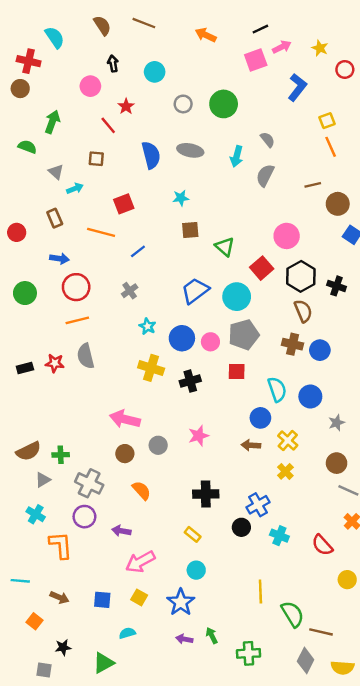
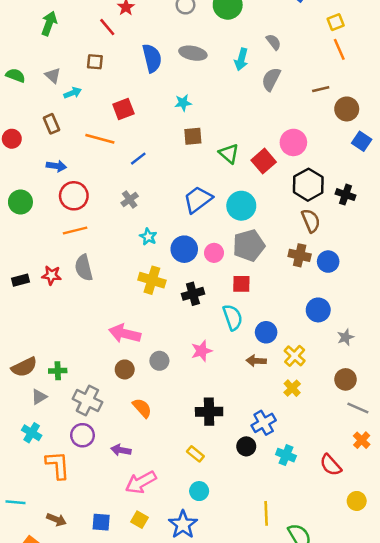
green semicircle: (27, 147) -> (15, 75), moved
red square: (262, 268) -> (264, 161), moved
cyan semicircle: (277, 389) -> (233, 317), moved

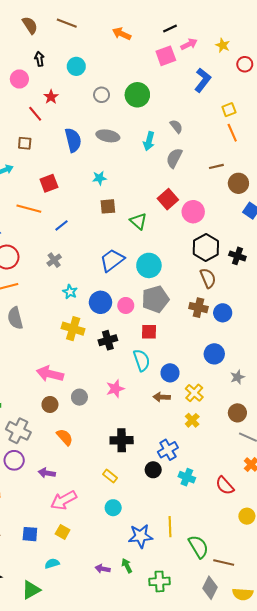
red square: (264, 161) -> (168, 199), moved
blue star: (183, 525) -> (141, 536), moved, turned 30

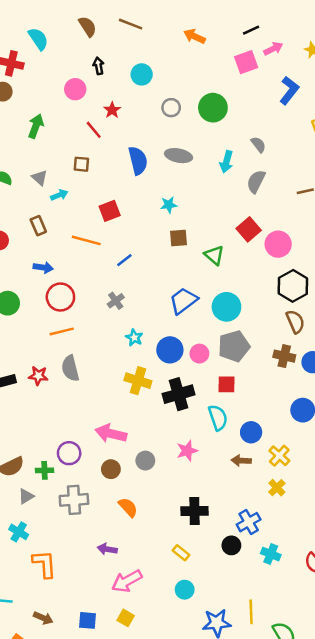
black cross: (108, 340) -> (179, 394), size x1.4
gray cross: (18, 431) -> (74, 500), turned -30
purple circle: (14, 460) -> (69, 453), moved

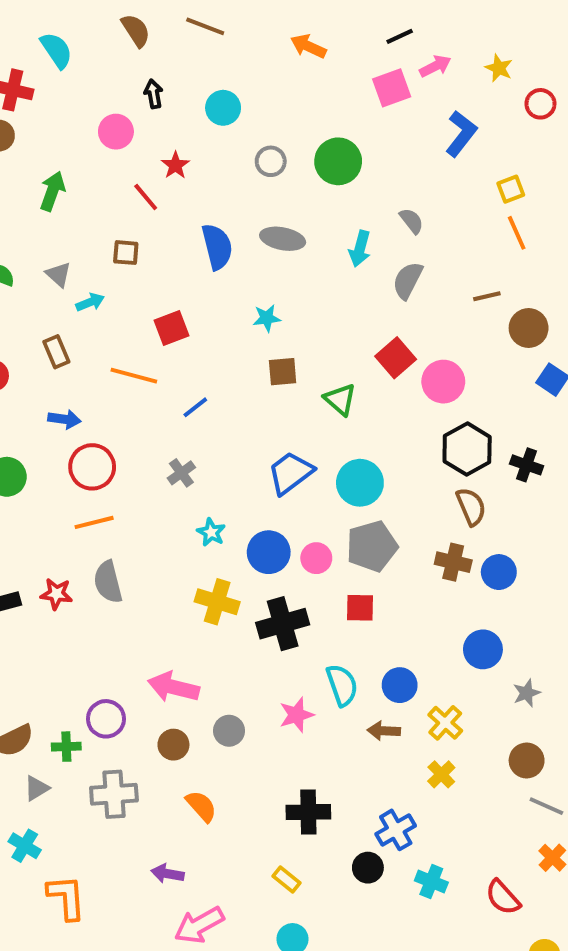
cyan semicircle: (218, 418) -> (342, 685), moved

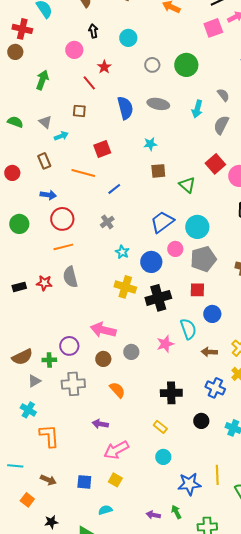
pink circle: (316, 558) -> (175, 249), moved
blue circle: (400, 685) -> (212, 314), moved
blue cross: (396, 830) -> (215, 388), moved, turned -36

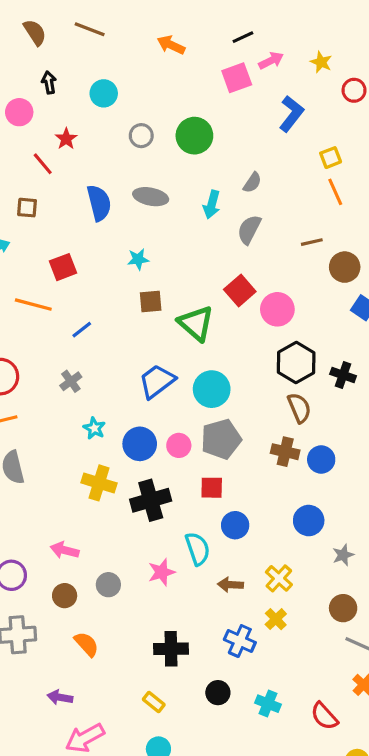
gray semicircle: (223, 95) -> (252, 183), turned 72
green triangle: (187, 185) -> (196, 323), size x1.4
pink circle: (175, 249) -> (179, 445), moved
pink arrow: (103, 330) -> (65, 550), size x0.7

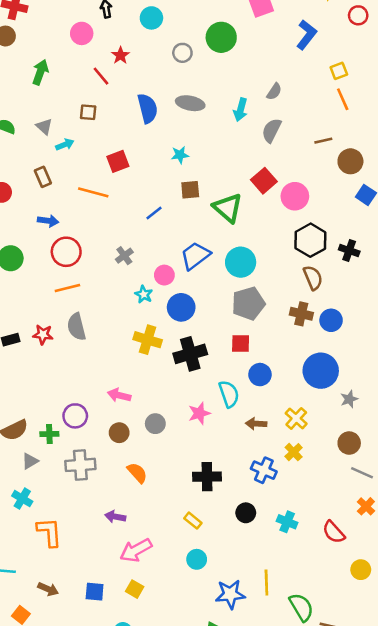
green circle: (194, 136) -> (221, 37), moved
blue line: (82, 330) -> (154, 213), moved
pink circle: (179, 445) -> (164, 275), moved
blue circle: (309, 521) -> (321, 371), size x1.4

